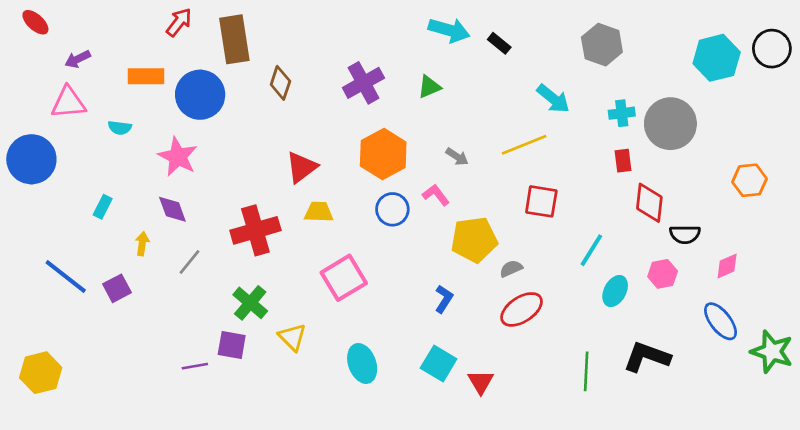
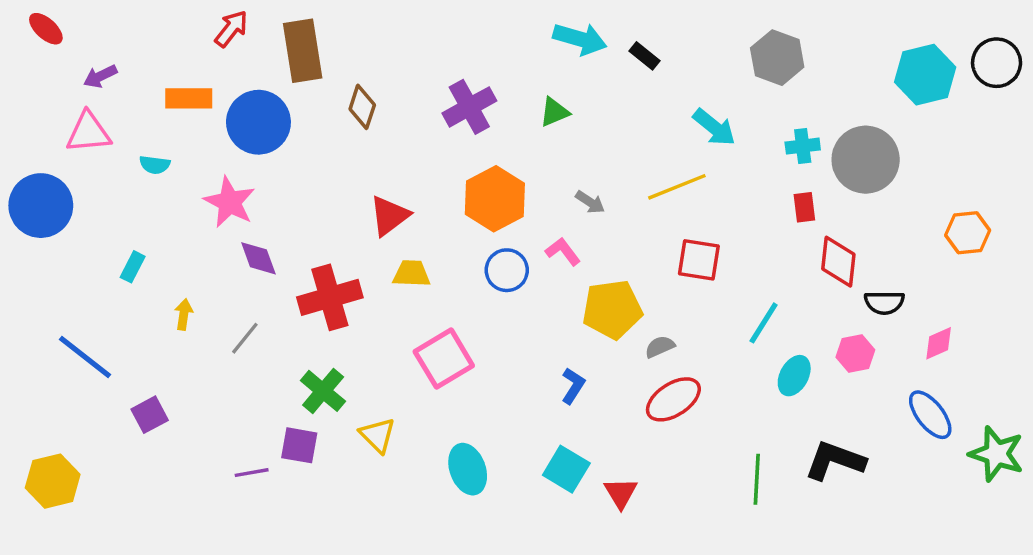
purple diamond: (172, 209) -> (258, 258), moved
purple square: (117, 288) -> (150, 415), moved

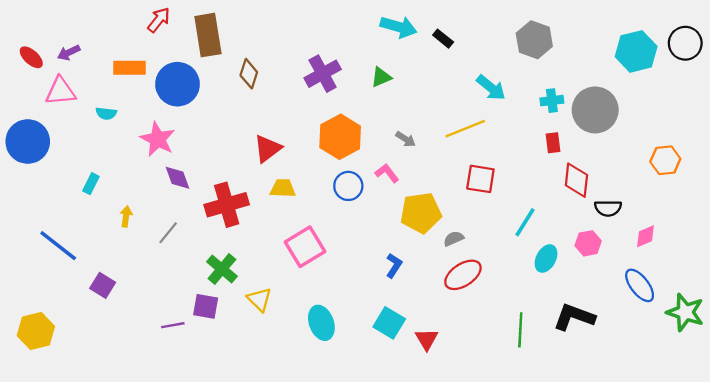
red ellipse: (46, 29) -> (31, 57), moved
purple square: (150, 415) -> (103, 285), turned -30

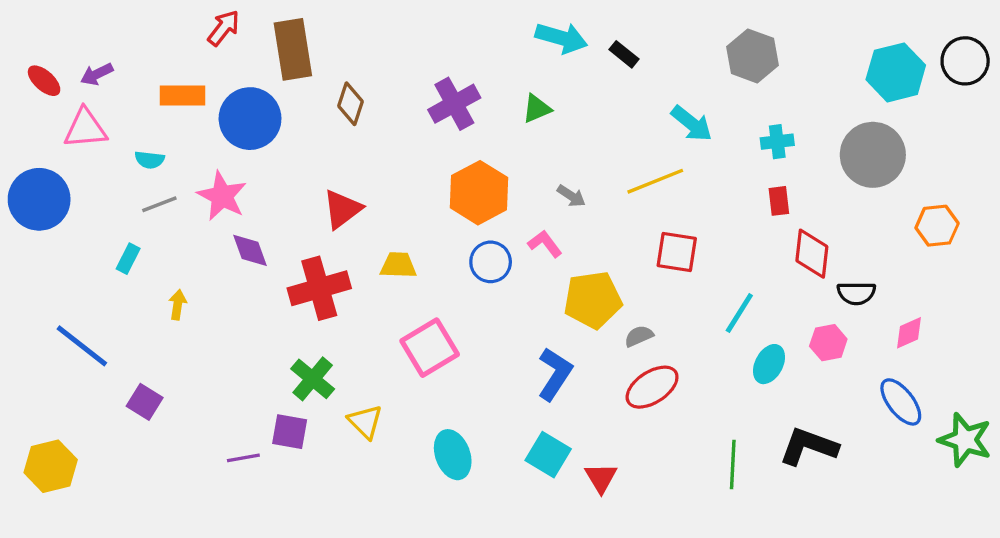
gray circle: (595, 110) -> (873, 155), moved
red triangle: (268, 149) -> (342, 209), moved
gray line: (168, 233) -> (159, 204), moved, turned 30
blue L-shape: (394, 266) -> (555, 374), size x1.5

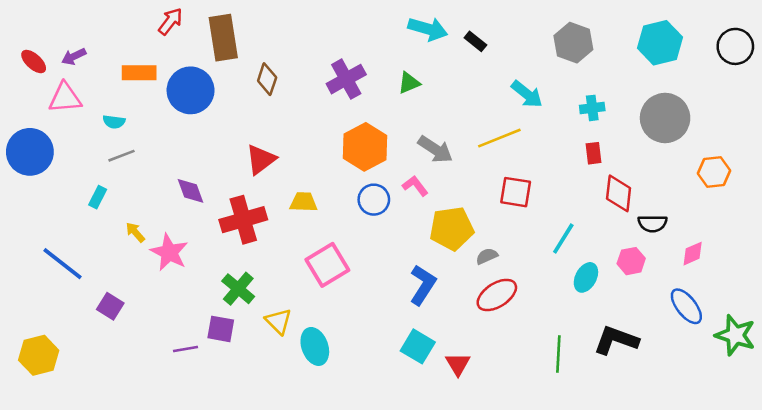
cyan hexagon: (896, 72) -> (660, 43), moved
pink star: (222, 196) -> (169, 252), moved
gray arrow: (571, 196) -> (435, 149), size x1.6
yellow arrow: (178, 305) -> (135, 232), turned -50
cyan ellipse: (453, 455) -> (315, 346), moved

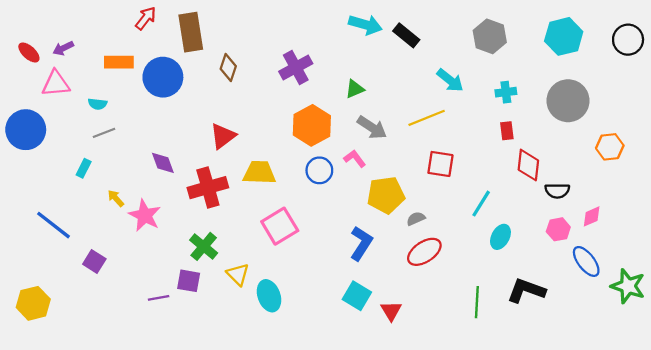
black rectangle: (475, 41) -> (406, 35), size x1.4
green triangle: (409, 83) -> (355, 89), moved
yellow trapezoid: (304, 202) -> (259, 173), size x1.4
pink hexagon: (631, 261) -> (558, 229), moved

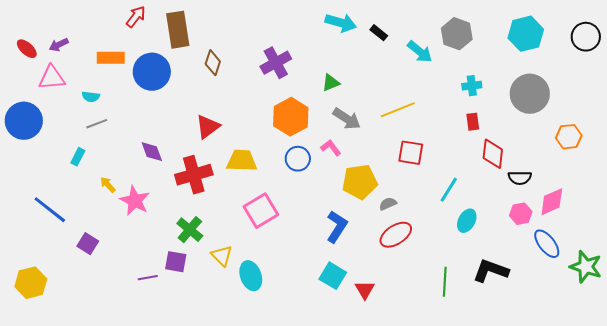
black rectangle: (406, 35) -> (379, 33), size x0.7
cyan arrow: (450, 80) -> (420, 52), moved
pink diamond: (592, 216) -> (552, 202), size x1.4

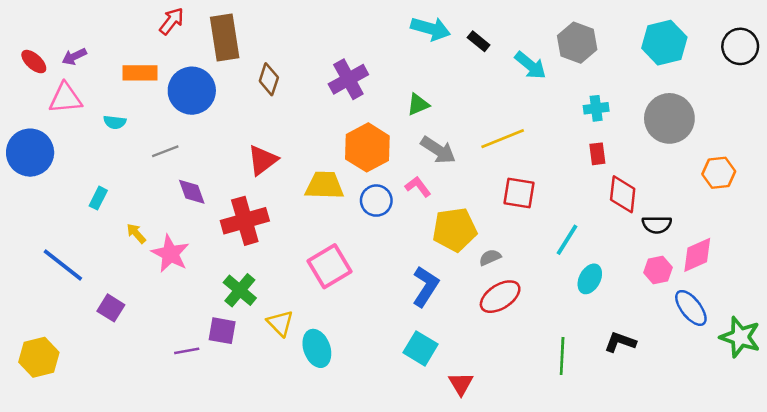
gray line: (97, 124) -> (165, 151), moved
yellow trapezoid: (242, 161) -> (324, 185), moved
black L-shape: (491, 271) -> (620, 342), size x0.7
red triangle: (365, 290) -> (461, 384), moved

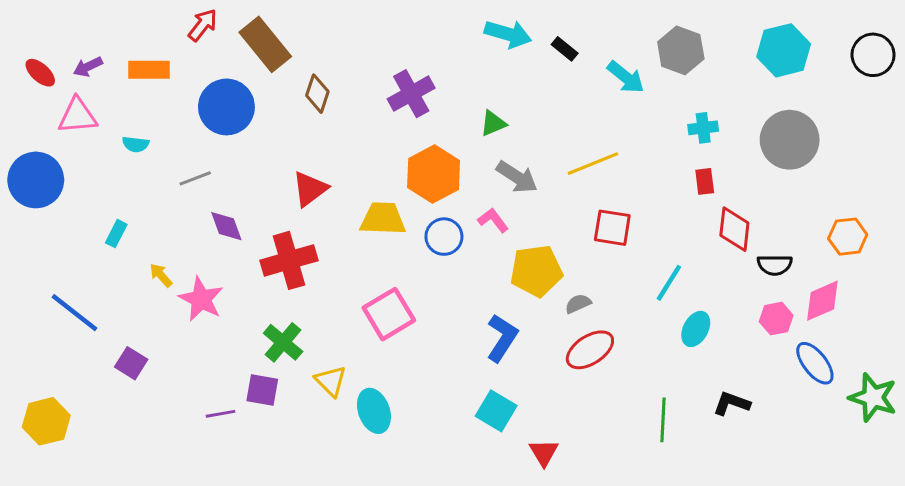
brown rectangle: (225, 38) -> (265, 44), turned -30
orange rectangle: (140, 73) -> (149, 70), moved
orange hexagon: (719, 173) -> (848, 237), moved

